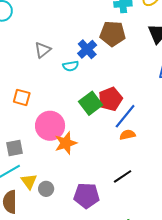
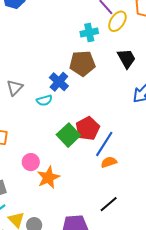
pink circle: (50, 126) -> (31, 162), size x0.6

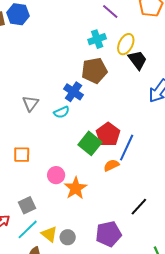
yellow ellipse: (117, 21) -> (126, 44), moved
orange semicircle: (109, 162) -> (111, 165), moved

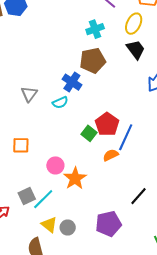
yellow ellipse: (126, 44) -> (134, 24), moved
green square: (90, 143) -> (89, 133), size x0.7
cyan line: (28, 229) -> (43, 199), moved

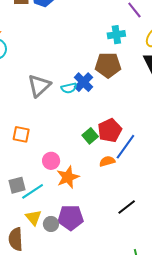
gray triangle: (29, 94) -> (39, 86), size x1.4
cyan semicircle: (60, 103) -> (69, 88), moved
purple pentagon: (108, 224) -> (71, 218), moved

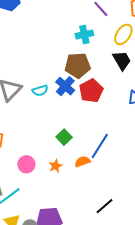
blue cross: (83, 82) -> (65, 86), moved
red pentagon: (110, 130) -> (91, 91), moved
orange star: (68, 177) -> (55, 166), moved, size x0.6

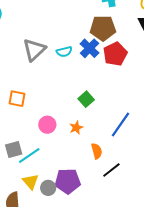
blue line: (100, 146) -> (121, 125), moved
orange semicircle: (82, 162) -> (97, 151), moved, turned 91
black line: (104, 206) -> (111, 170), moved

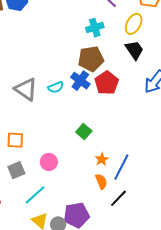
gray triangle: (34, 50) -> (26, 89), turned -35
blue line: (121, 125) -> (121, 167), moved
orange star: (76, 128) -> (102, 159), moved
gray square: (14, 149) -> (16, 170), moved

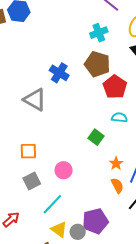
brown pentagon: (91, 59) -> (97, 64), turned 30
blue cross: (80, 81) -> (59, 73), moved
cyan semicircle: (56, 87) -> (119, 118), moved, turned -147

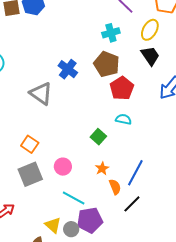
orange square: (28, 151) -> (30, 144), turned 30
orange star: (116, 163) -> (102, 168), moved
gray square: (32, 181) -> (30, 174), size x1.4
cyan line: (52, 204) -> (74, 198), moved, turned 70

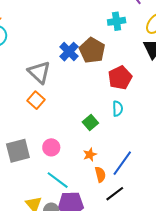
brown pentagon: (107, 64) -> (92, 50), moved
cyan semicircle: (123, 119) -> (118, 109), turned 70
orange square: (30, 144) -> (36, 100), moved

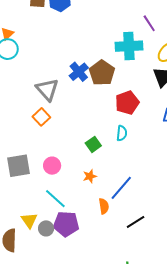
cyan cross: (117, 21) -> (129, 46), size x1.5
orange semicircle: (100, 174) -> (104, 206), moved
black line: (115, 194) -> (136, 222), moved

